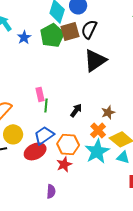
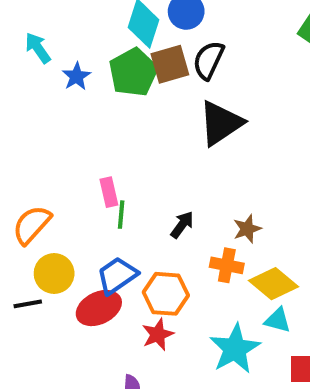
orange cross: (98, 130) -> (227, 265), turned -35
cyan star: (97, 151) -> (235, 349), moved

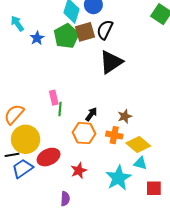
yellow circle: (54, 273) -> (26, 139), size x1.4
blue trapezoid: (117, 276) -> (22, 168), moved
orange hexagon: (166, 294) -> (84, 133), moved

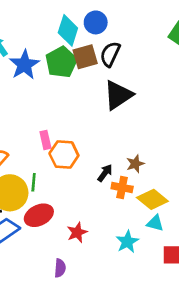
blue star: (37, 38) -> (24, 65), size x1.6
green line: (60, 109) -> (34, 182), moved
black arrow: (91, 114) -> (105, 173), moved
orange hexagon: (84, 133) -> (64, 154), moved
cyan star: (118, 178) -> (127, 242), size x0.7

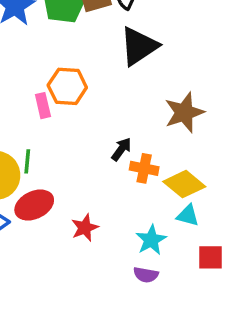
orange hexagon: (64, 154) -> (67, 86), moved
brown star: (135, 164) -> (184, 113), moved, size x1.6
purple semicircle: (60, 268) -> (146, 275), moved, turned 96

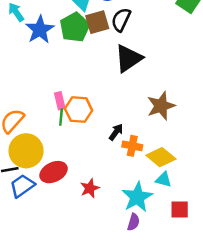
orange hexagon: (67, 86) -> (79, 110), moved
green line: (27, 161) -> (61, 117), moved
cyan star: (151, 240) -> (137, 197), size x1.4
purple semicircle: (146, 275) -> (133, 222), turned -84

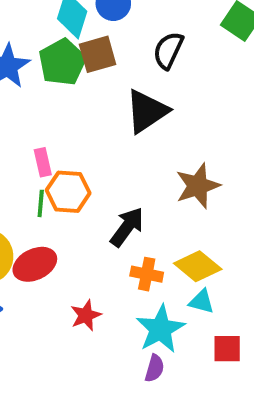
black semicircle: (121, 20) -> (168, 50), moved
pink rectangle: (60, 101) -> (43, 162), moved
black arrow: (116, 132) -> (127, 227), size x1.5
orange cross: (132, 146) -> (147, 274), moved
red ellipse: (54, 172) -> (35, 264), moved

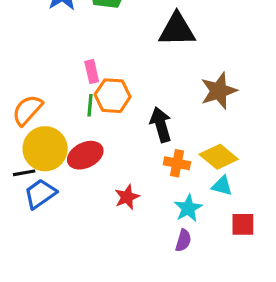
black triangle: (147, 111) -> (177, 30), turned 33
black arrow: (127, 227) -> (161, 125), turned -52
cyan star: (160, 329) -> (188, 208), size x0.7

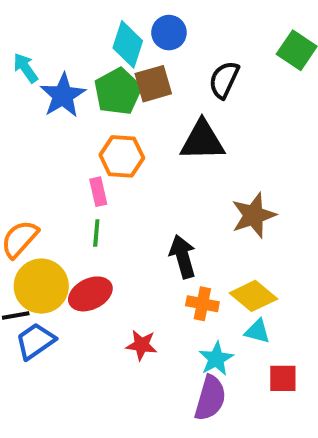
orange hexagon: (113, 96) -> (122, 156), moved
red star: (127, 197) -> (141, 345), turned 30
purple semicircle: (183, 240) -> (210, 398), size x1.6

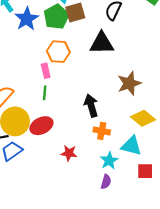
yellow diamond: (253, 296) -> (143, 118), moved
cyan triangle: (257, 331) -> (131, 146), size x1.5
purple semicircle: (210, 398) -> (106, 182), size x0.6

